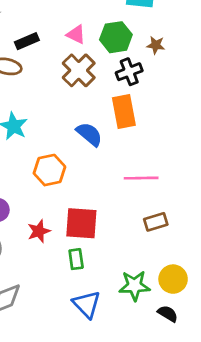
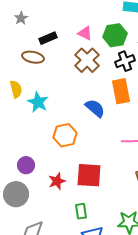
green rectangle: (76, 259) -> (81, 211), moved

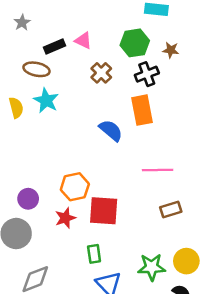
pink triangle: (85, 33) -> (83, 41), moved
brown cross: (87, 60) -> (101, 73), size x0.7
cyan star: (38, 102) -> (46, 100), moved
orange hexagon: (65, 135) -> (75, 187), moved

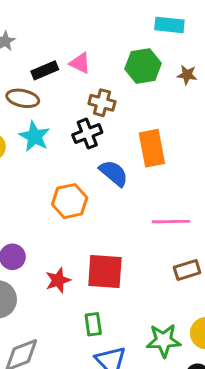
brown cross: (101, 73) -> (102, 103), turned -30
black cross: (147, 74) -> (87, 134), moved
orange hexagon: (75, 187) -> (70, 201), moved

